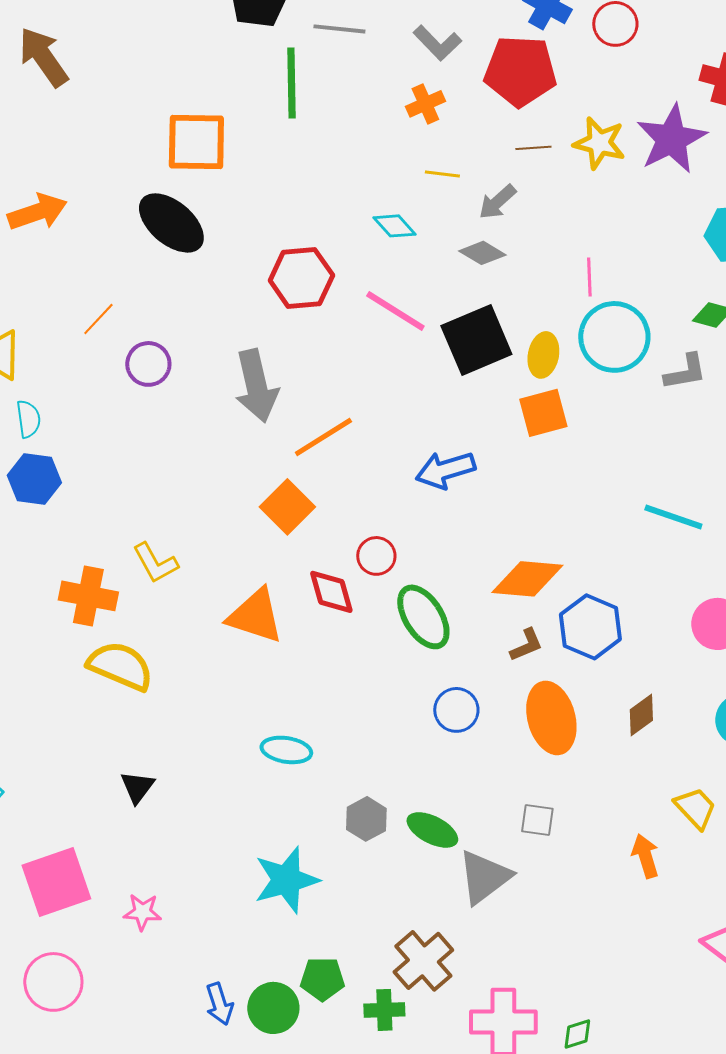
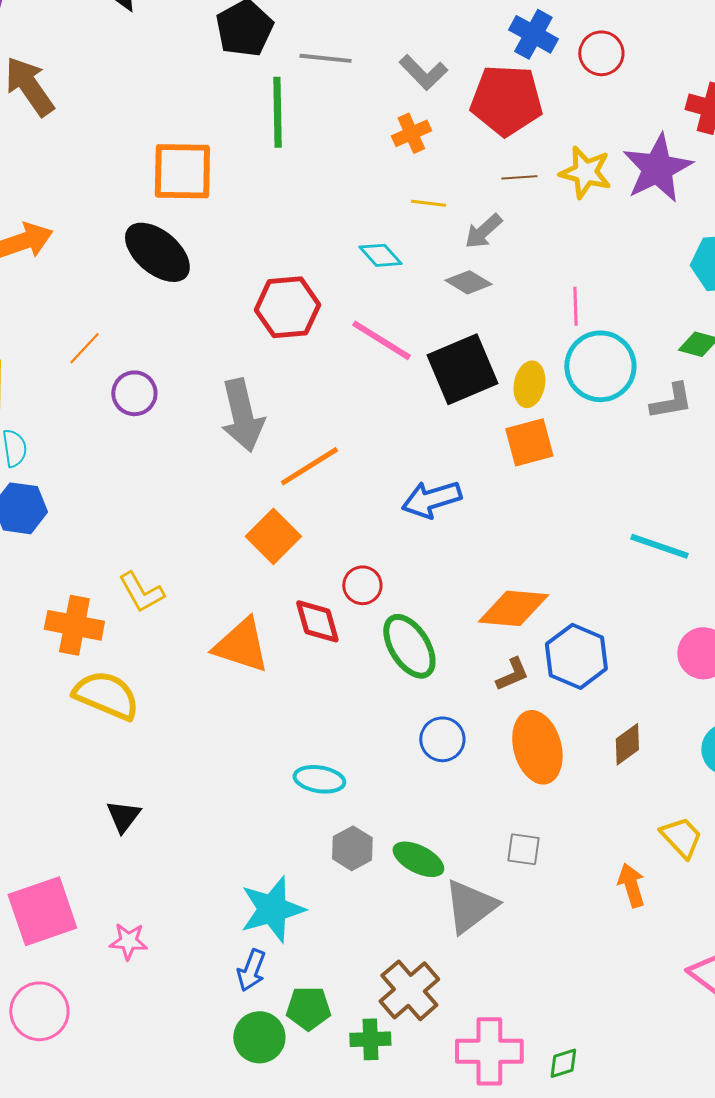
cyan ellipse: (286, 750) -> (319, 779), moved
blue arrow: (219, 1004) -> (251, 970), moved, turned 39

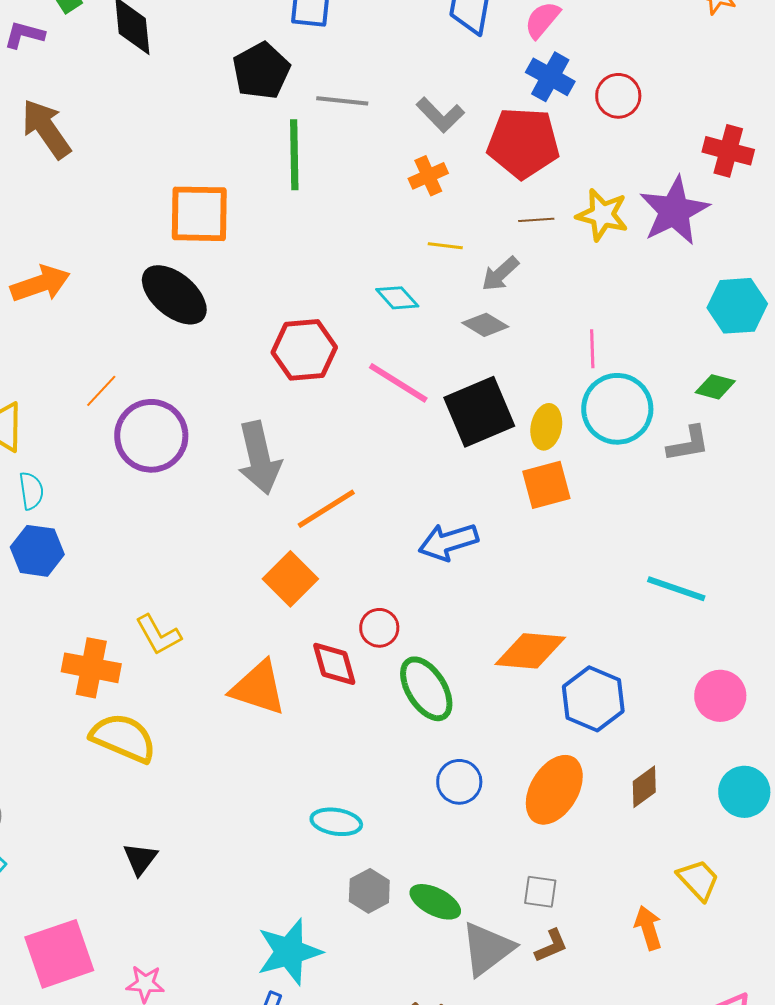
purple circle: (134, 393) -> (151, 436), size x1.6
brown L-shape: (512, 674) -> (551, 946), moved
orange ellipse: (537, 747) -> (554, 790), turned 46

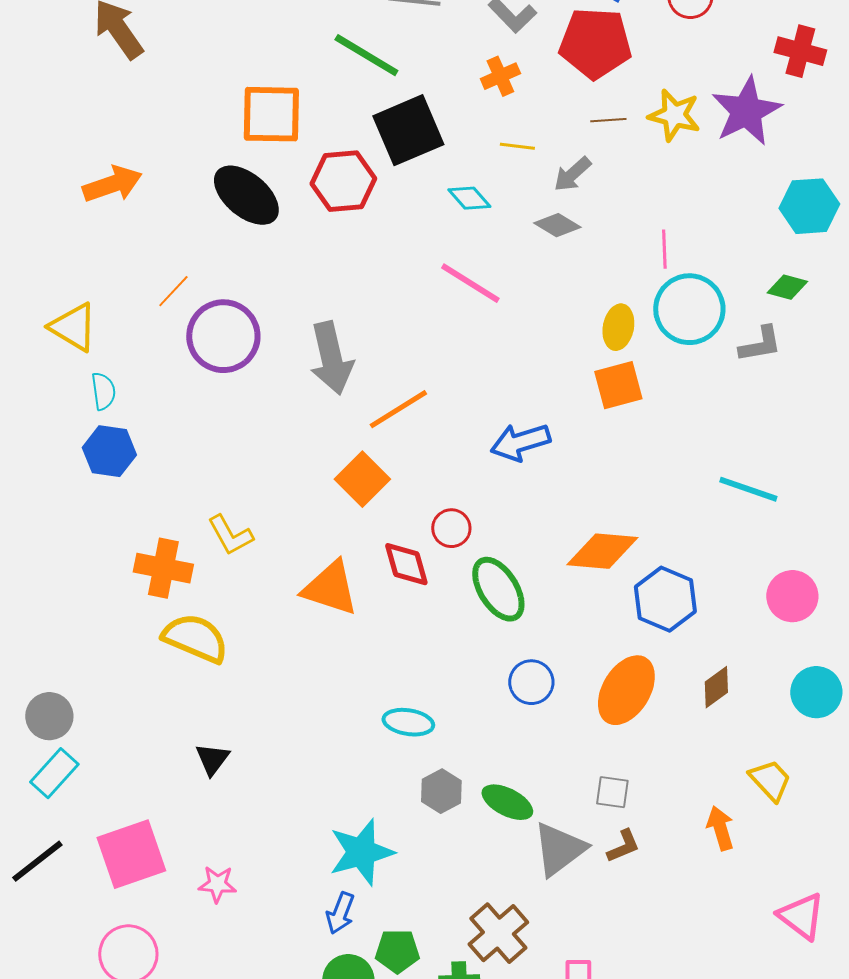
green line: (294, 155) -> (366, 55), turned -58
red hexagon: (304, 350) -> (343, 181), moved
black square: (479, 412) -> (408, 130), moved

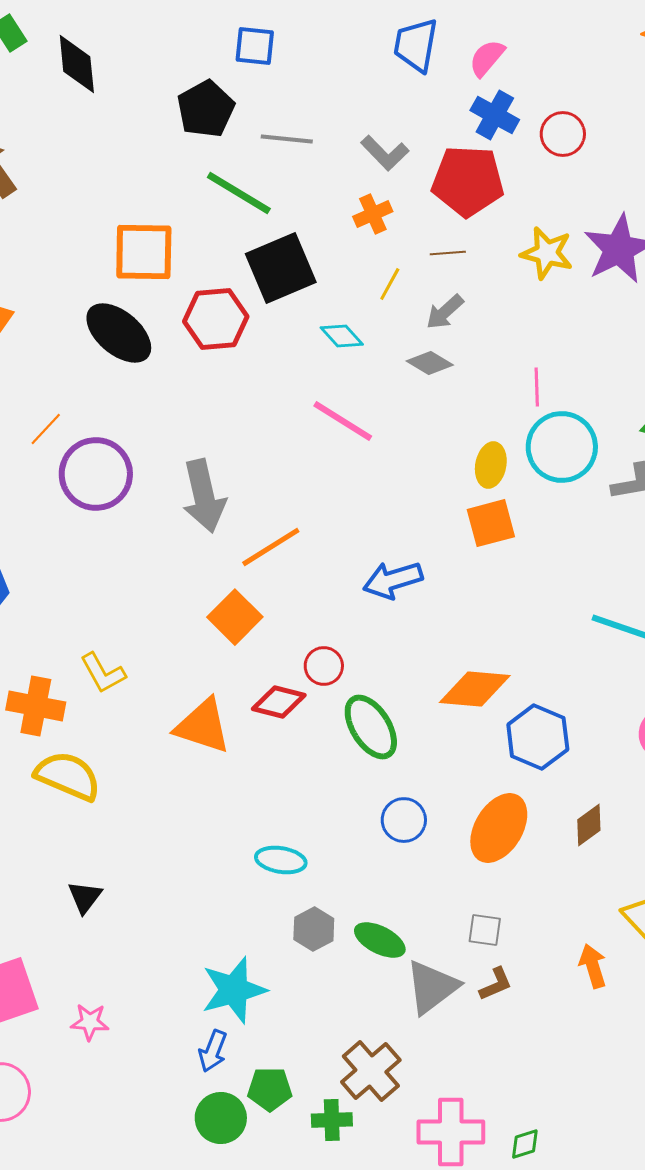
brown line: (608, 120) -> (448, 253), moved
yellow line: (517, 146) -> (390, 284), turned -68
red diamond: (406, 564) -> (279, 702), turned -60

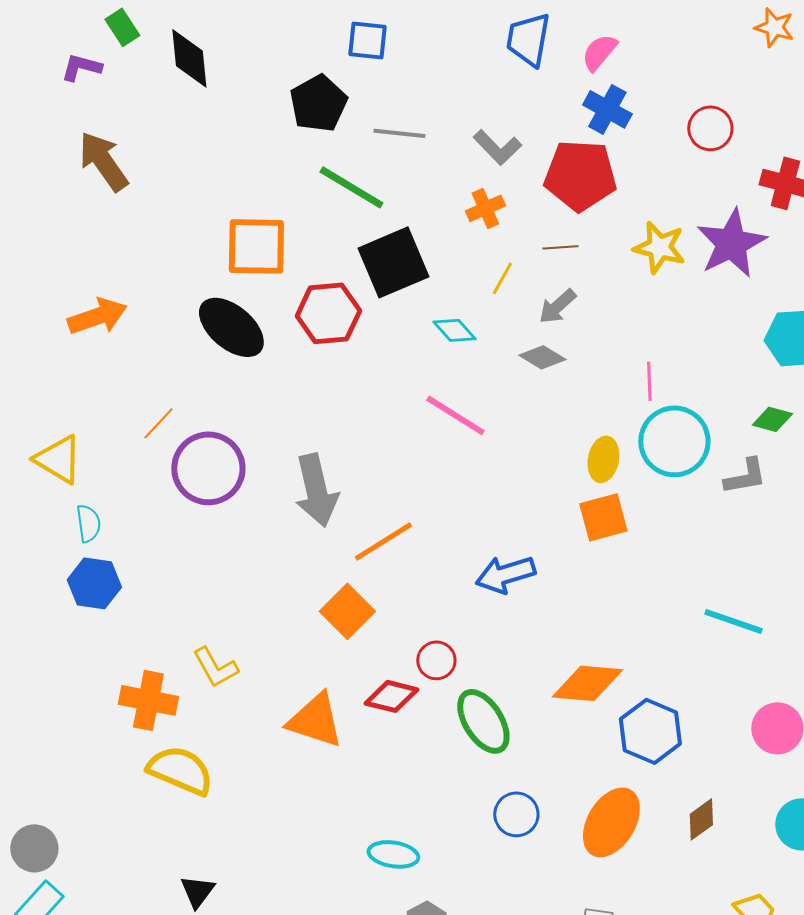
red circle: (563, 134) -> (710, 128), moved

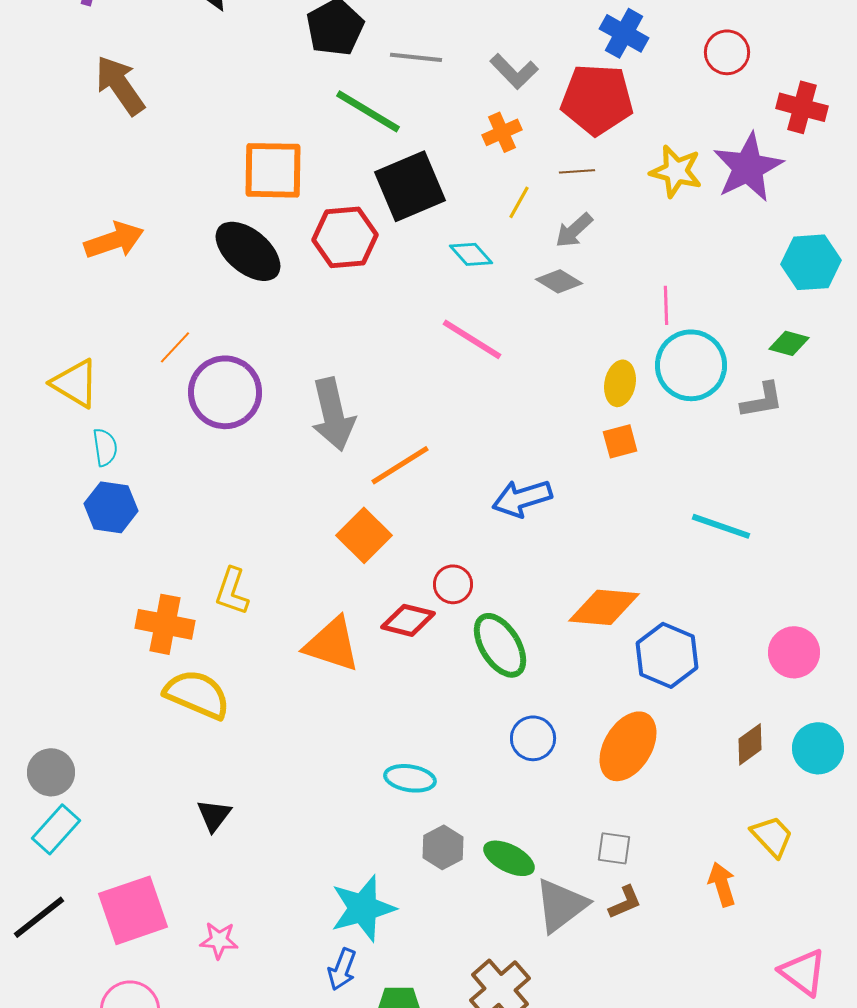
orange square: (603, 517) -> (620, 441), size x0.7
cyan line: (733, 621) -> (721, 526), moved
yellow L-shape: (215, 667) -> (232, 591), turned 48
brown diamond: (701, 819) -> (750, 744), moved

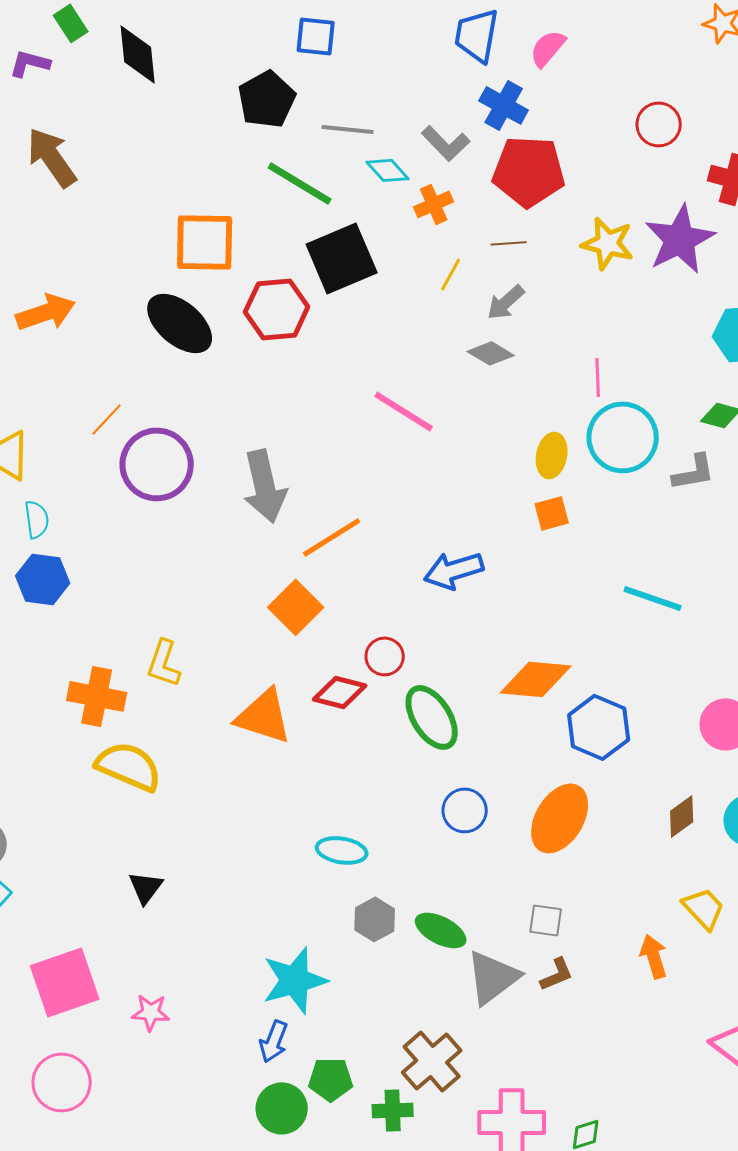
blue cross: (624, 33) -> (504, 105), moved
cyan diamond: (471, 254) -> (388, 170), moved

